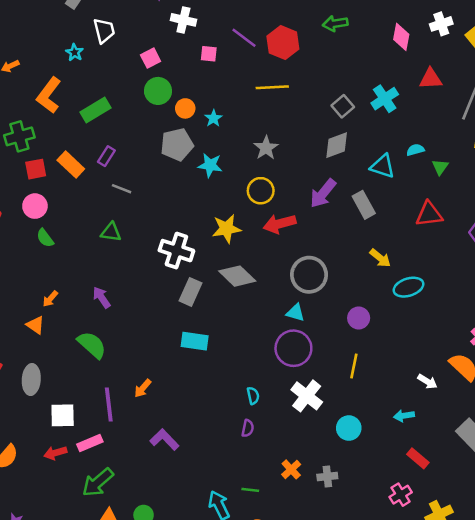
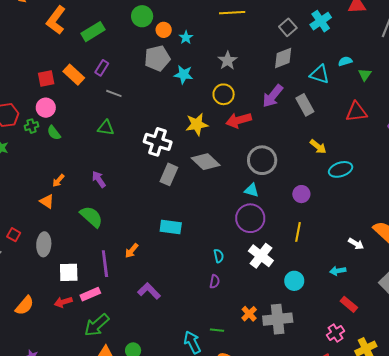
green cross: (19, 136) -> (32, 126), moved, size x0.6
cyan rectangle: (195, 341) -> (171, 227), moved
gray cross: (327, 477) -> (278, 319), size x1.8

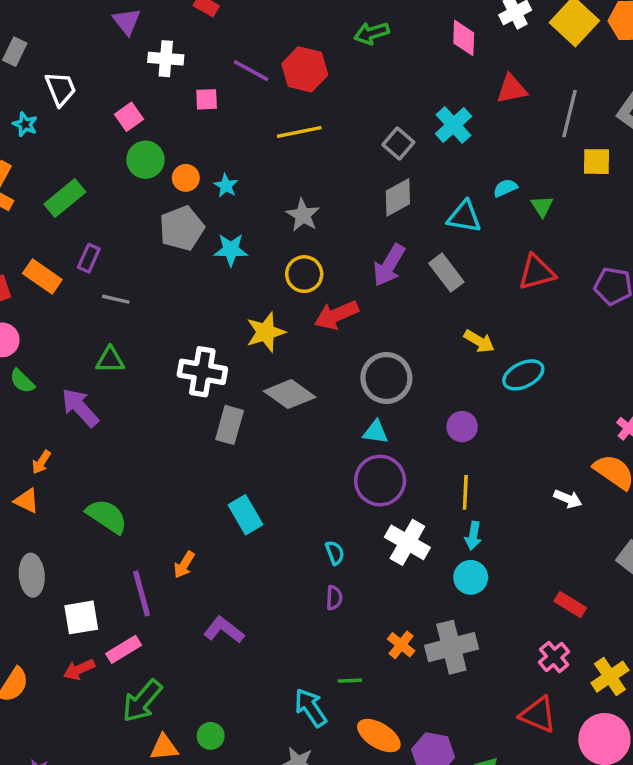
purple arrow: (99, 179) -> (80, 408), moved, size x1.4
cyan rectangle: (171, 227) -> (245, 515), turned 60
cyan arrow: (338, 271) -> (473, 536), moved, turned -63

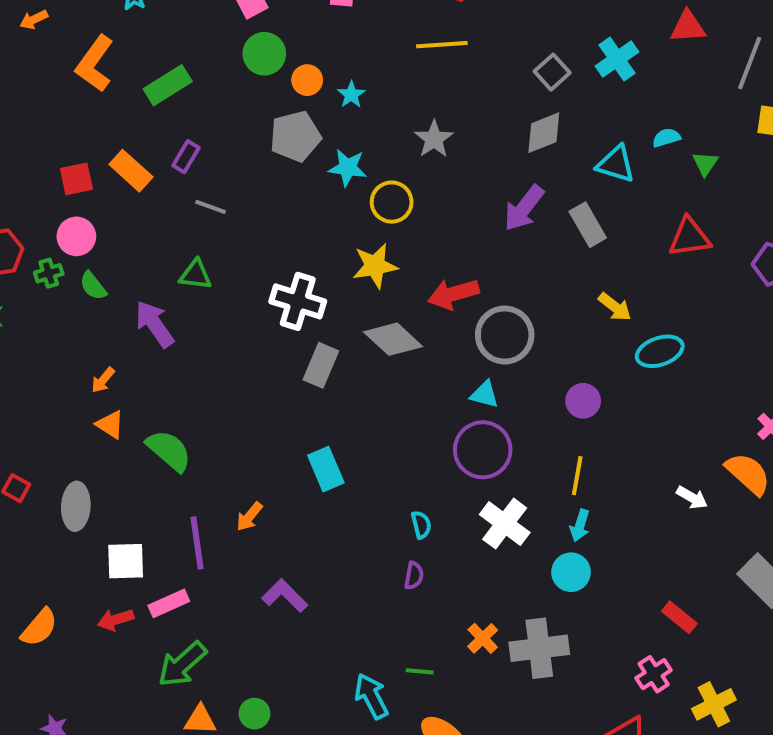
yellow circle: (304, 274) -> (392, 202), moved
red arrow: (336, 315) -> (453, 294), moved
orange triangle: (27, 501) -> (110, 425), moved

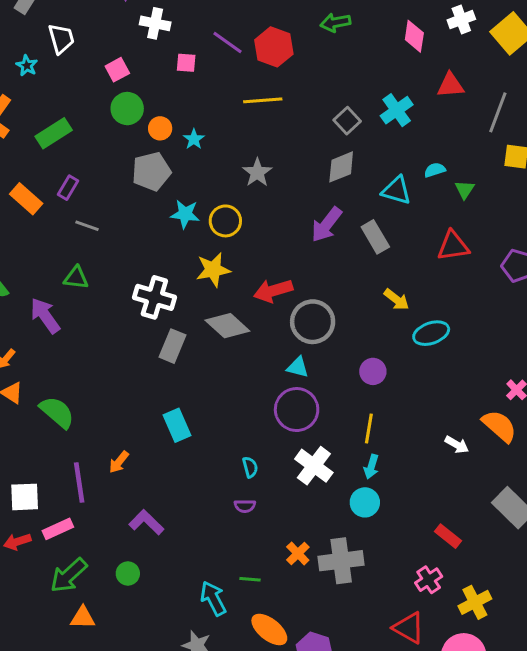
cyan star: (348, 168) -> (185, 214), moved
purple semicircle: (414, 576) -> (245, 506), turned 80
green circle: (254, 714) -> (128, 573), moved

